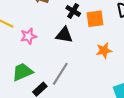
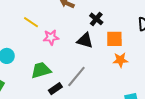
orange square: (95, 19) -> (114, 39), moved

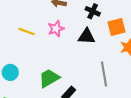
pink star: (51, 37) -> (56, 29), moved
gray line: (76, 77) -> (104, 74), moved, turned -35

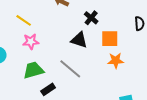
pink star: (56, 29) -> (31, 42), moved
gray line: (104, 74) -> (70, 69), moved, turned -55

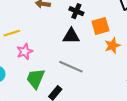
yellow line: (24, 20) -> (12, 33), turned -35
green trapezoid: (33, 70) -> (35, 79), turned -35

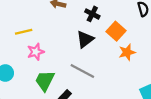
orange square: (100, 26) -> (116, 31), turned -36
black triangle: (71, 36) -> (85, 39), turned -42

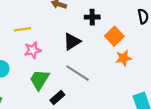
black cross: (92, 14) -> (92, 17), turned -32
black triangle: (85, 39) -> (72, 41), moved

